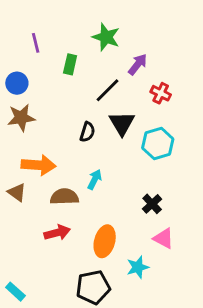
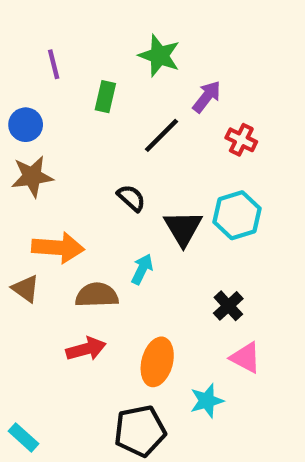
black triangle: (122, 123) -> (183, 228), moved
black semicircle: (87, 132) -> (131, 198), turned -66

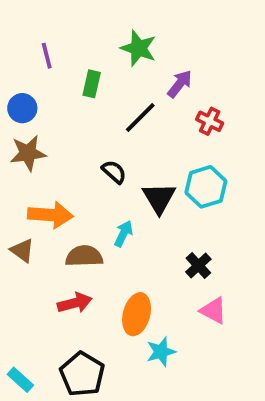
cyan star: (207, 401) -> (161, 352), moved
black pentagon: (140, 431) -> (82, 374), moved, turned -30

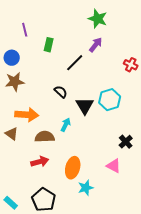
green star: (138, 48) -> (98, 19), moved
red cross: (210, 121) -> (131, 65), moved
black cross: (198, 266) -> (126, 142), moved

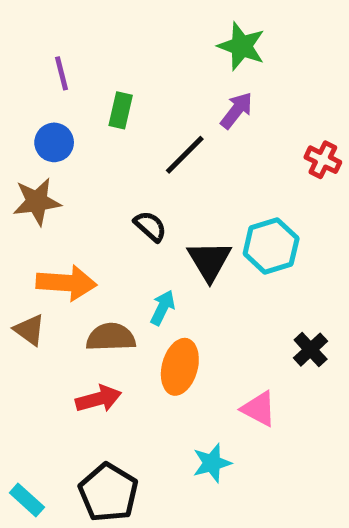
blue circle: (12, 58) -> (54, 142), moved
pink triangle: (114, 166) -> (259, 409), moved
orange ellipse: (73, 168) -> (180, 367), moved

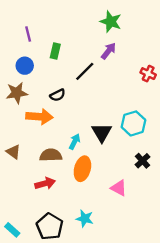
black semicircle: (150, 226) -> (58, 95), moved, turned 112
cyan hexagon: (271, 246) -> (133, 123), moved
black triangle: (209, 261) -> (102, 132), moved
orange arrow: (66, 283) -> (39, 117), moved
cyan star: (212, 463) -> (85, 219), moved, turned 30

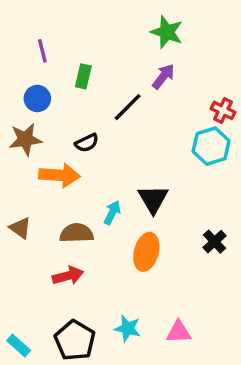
cyan hexagon: (133, 123) -> (211, 146), moved
orange ellipse: (82, 169) -> (146, 252), moved
pink triangle: (119, 188) -> (179, 332), moved, turned -30

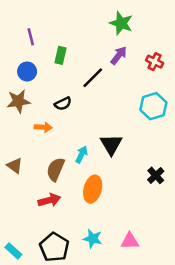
red cross: (223, 110) -> (155, 62), moved
orange arrow: (59, 175) -> (43, 127), size x0.6
brown semicircle: (76, 233) -> (56, 169), turned -65
orange ellipse: (146, 252) -> (93, 189), moved

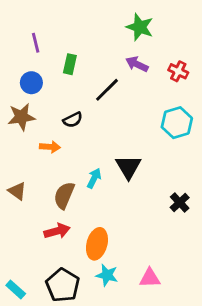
purple arrow: (119, 55) -> (137, 64), turned -102
orange ellipse: (93, 189) -> (97, 244), moved

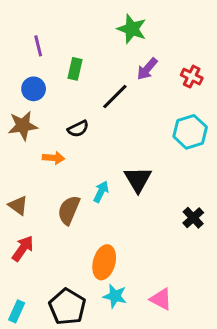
green star: (140, 27) -> (132, 29), moved
purple arrow: (137, 64) -> (147, 69), turned -75
red arrow: (57, 231) -> (23, 248), moved, turned -40
pink triangle: (150, 278) -> (161, 299), turned 30
cyan rectangle: (16, 289) -> (17, 311), turned 72

